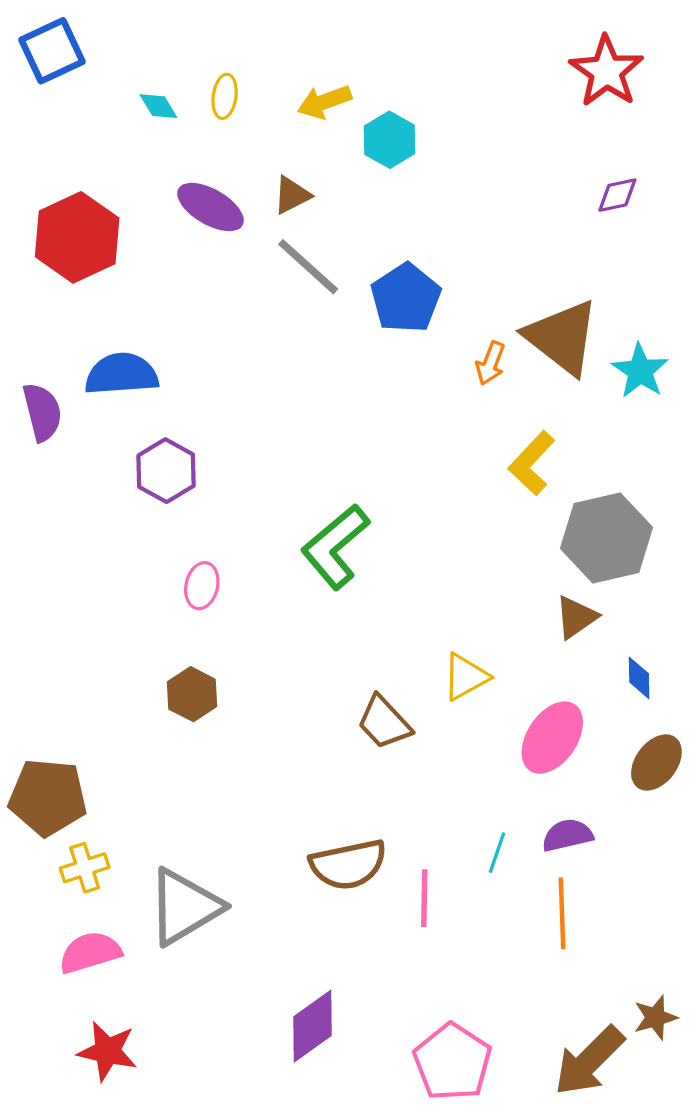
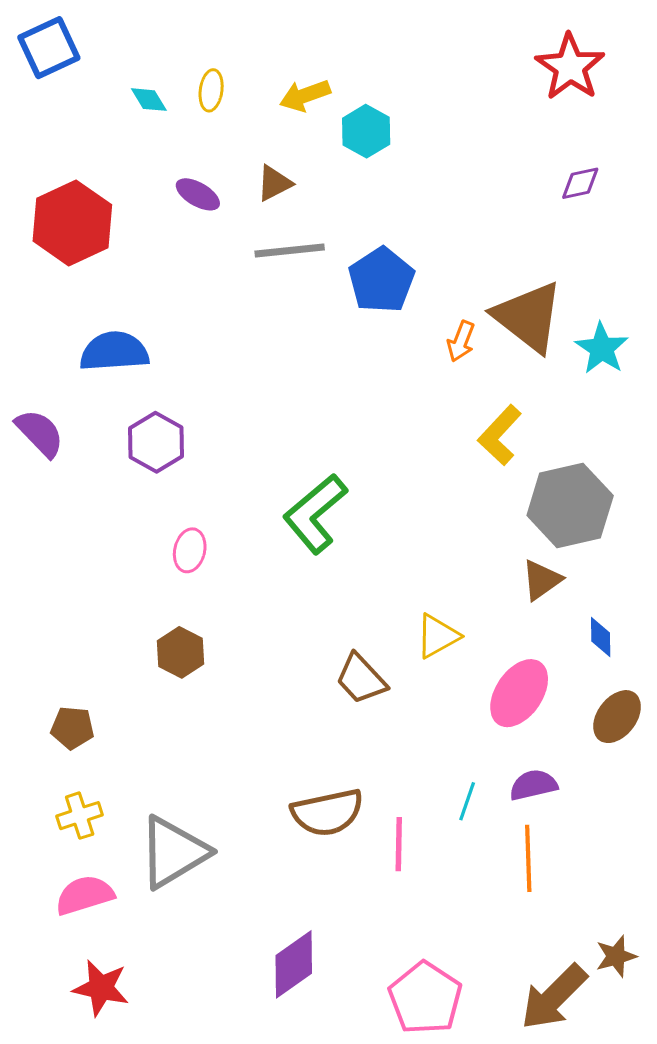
purple ellipse: (210, 207) -> (198, 194), size x0.7
gray line: (308, 267) -> (290, 251), turned -48
purple semicircle: (42, 412) -> (40, 433), moved, turned -30
brown pentagon: (48, 797) -> (72, 728), moved, size x0.6

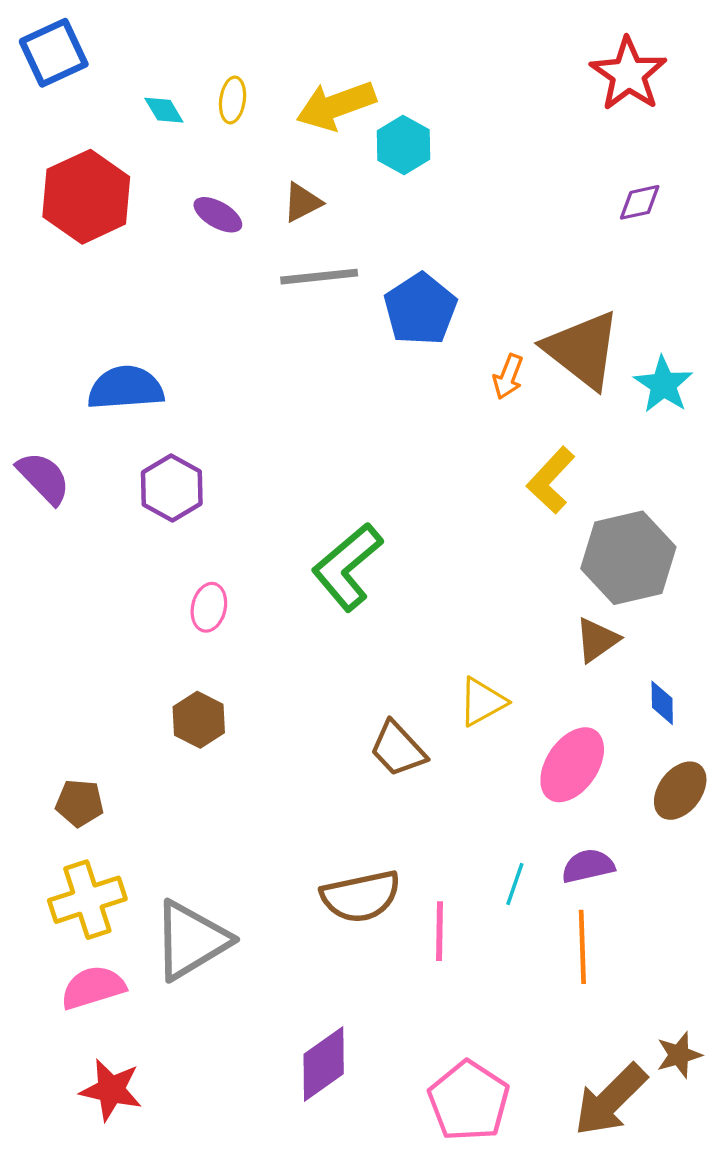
yellow arrow: (305, 95) -> (336, 106), size x1.4
red hexagon: (72, 223) -> (86, 197), moved
yellow cross: (80, 816) -> (87, 900), size x1.5

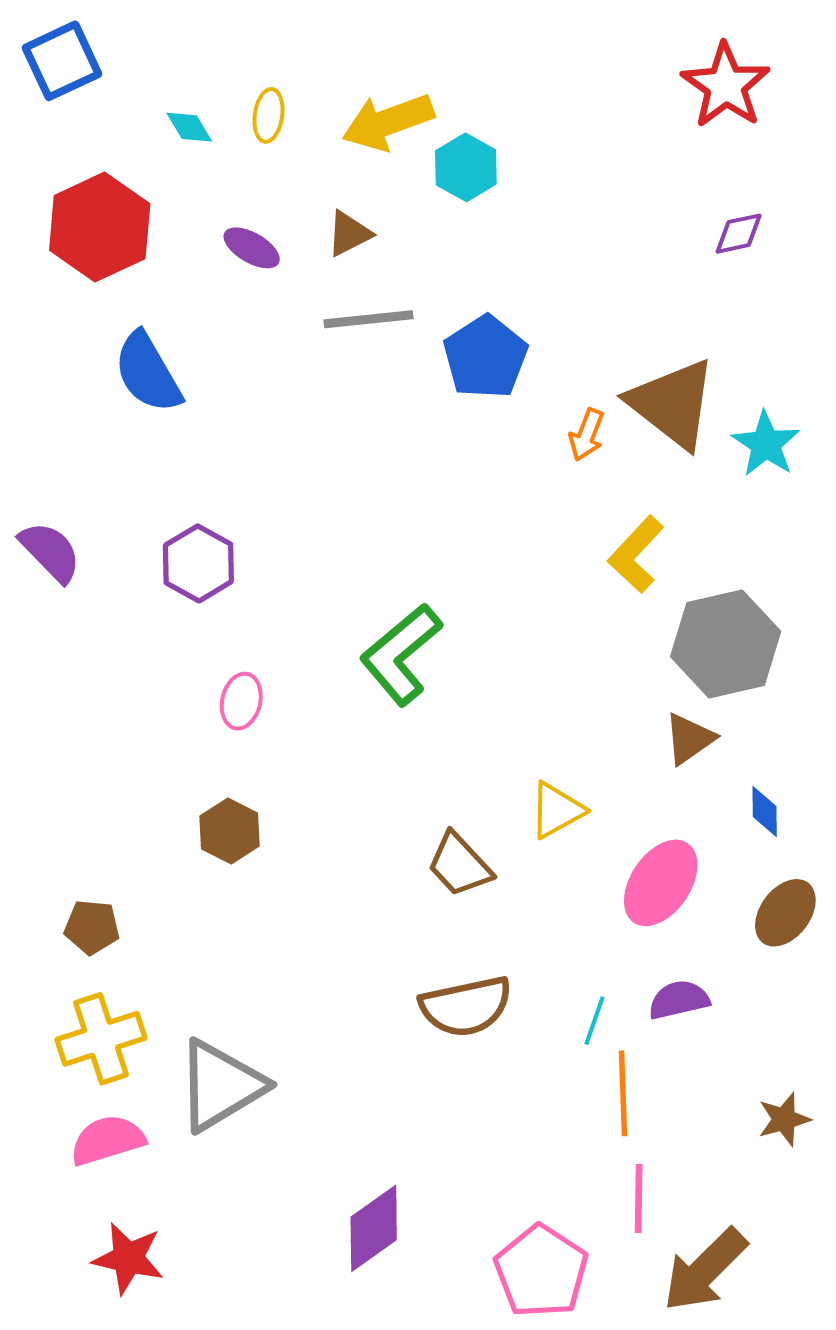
blue semicircle: (126, 388) -> (148, 373), moved, turned -116
brown semicircle: (361, 896) -> (466, 1006), moved
pink line: (439, 931) -> (639, 1199), moved
orange line: (582, 947) -> (623, 1093), moved
brown star: (679, 1055) -> (784, 1119), moved

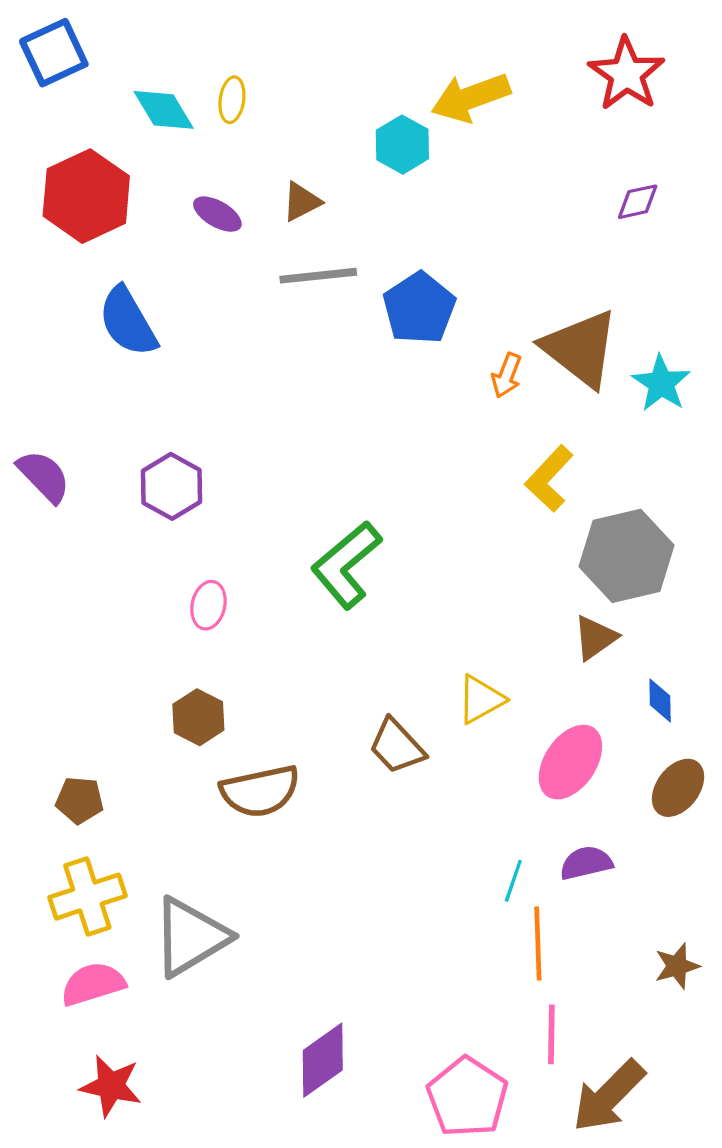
yellow arrow: (388, 122) -> (471, 97), moved
cyan diamond: (189, 127) -> (164, 110), size x1.5
brown semicircle: (466, 1006) -> (260, 791), moved

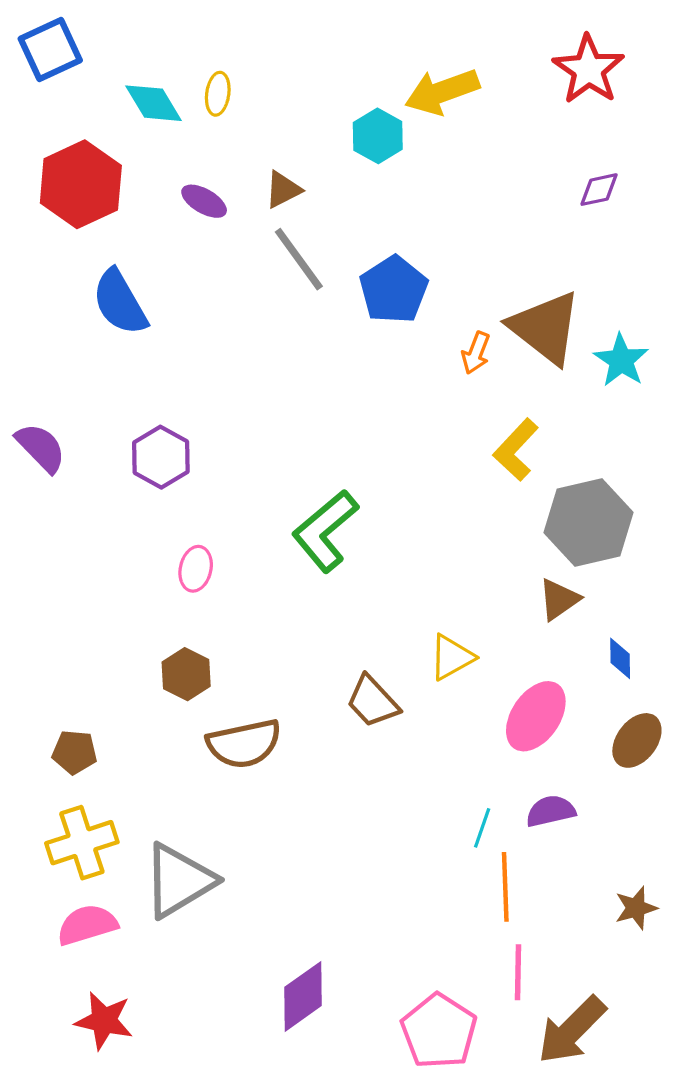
gray line: (318, 276) -> (299, 259), turned 60

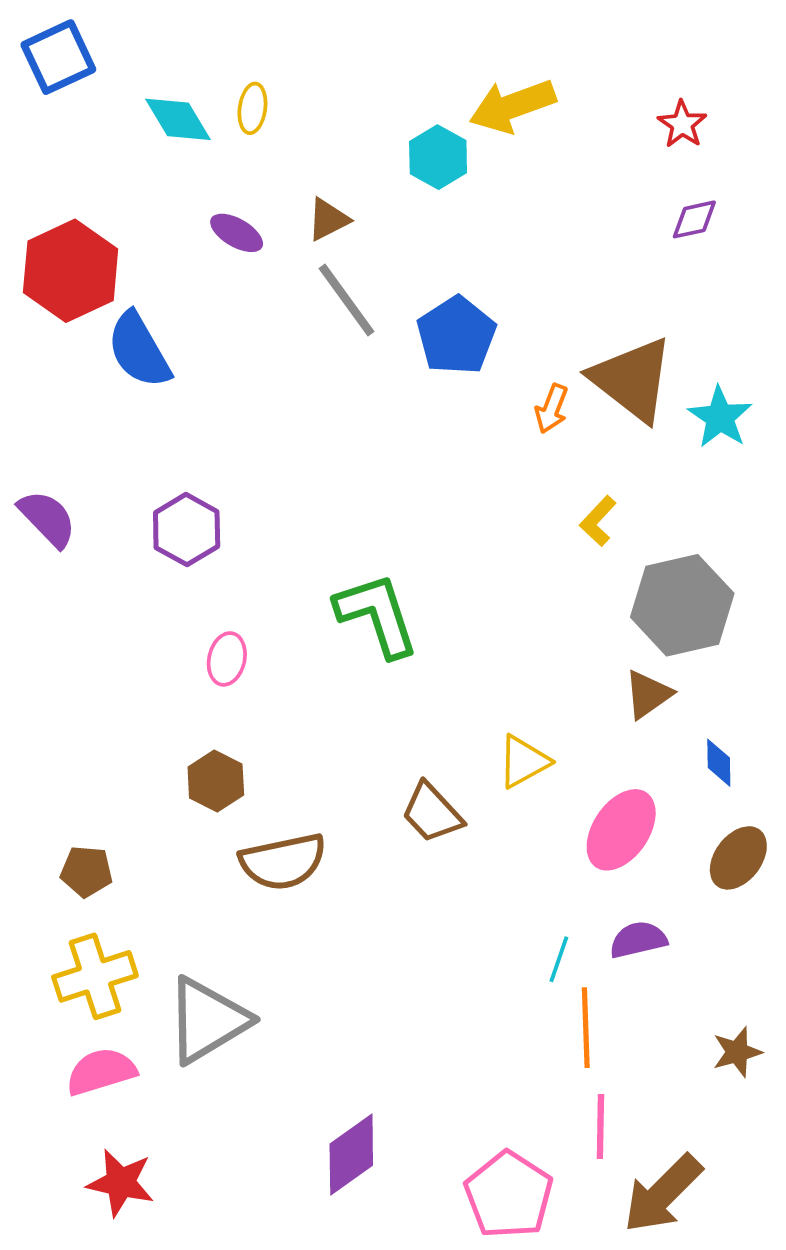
red star: (589, 70) -> (682, 124), moved, size x0.6
red hexagon: (81, 184) -> (71, 271), moved
yellow L-shape: (516, 450) -> (598, 521), size x0.7
green L-shape: (325, 531) -> (377, 615), turned 112

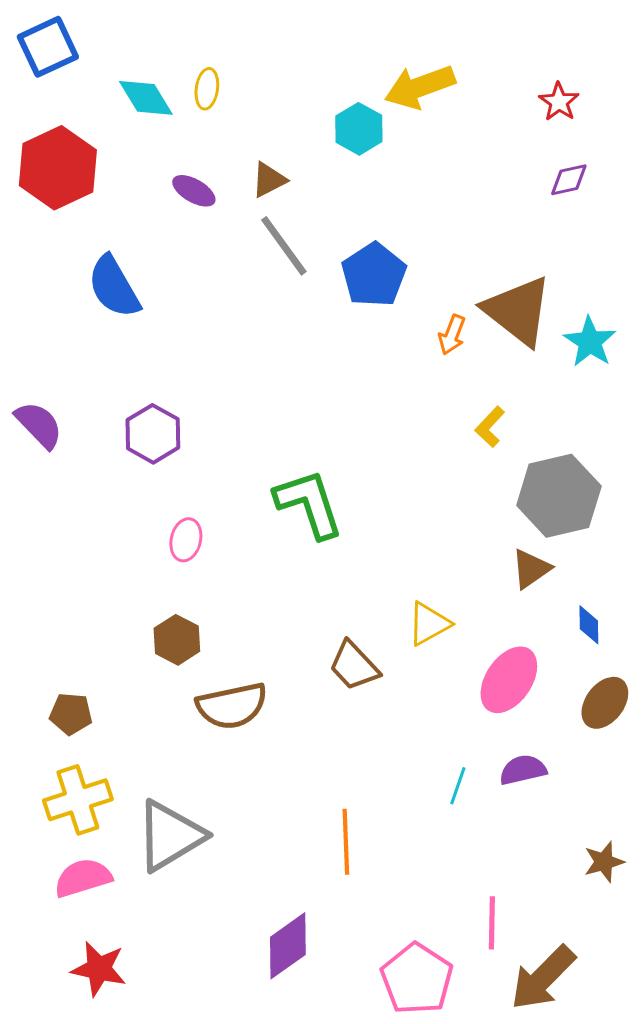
red hexagon: (71, 271) -> (58, 168), moved
orange line: (586, 1028) -> (346, 842), moved

